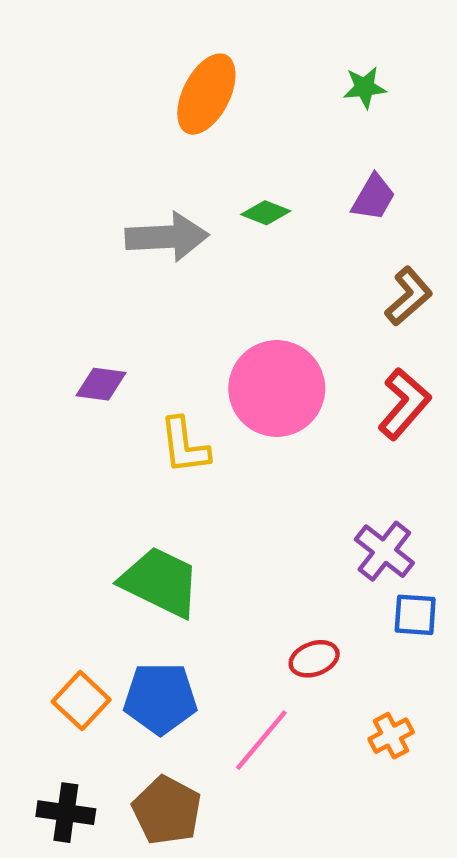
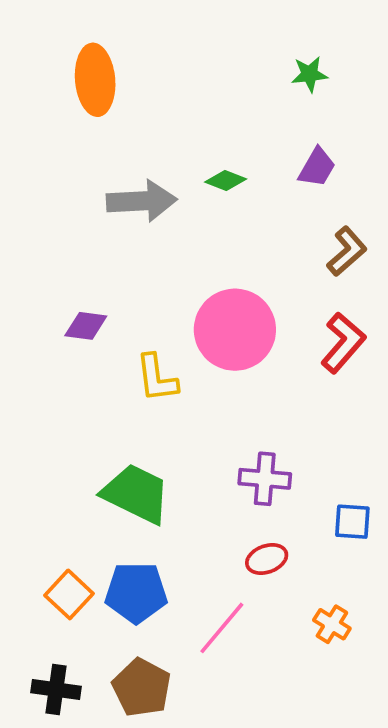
orange ellipse: (206, 94) -> (95, 80), moved, turned -32
purple cross: (384, 551) -> (265, 479), moved, turned -33
orange cross: (391, 736) -> (332, 624), turned -30

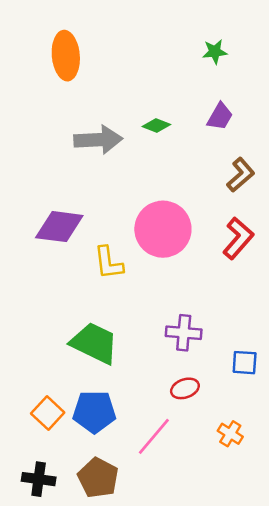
purple diamond: (86, 326) -> (59, 227), size x1.6

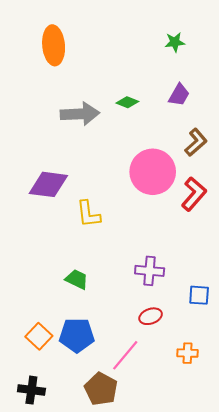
pink circle: (163, 229) -> (153, 172), moved
green trapezoid: (94, 343) -> (77, 279), size x0.6
orange cross: (230, 434) -> (187, 353), turned -30
brown pentagon: (98, 478) -> (101, 389), moved

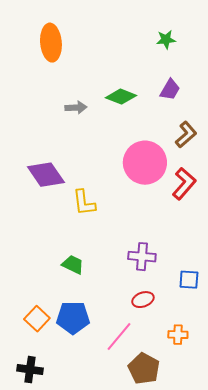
green diamond: (127, 102) -> (121, 97), size x1.4
gray arrow: (80, 114) -> (76, 108), size x0.6
purple diamond: (48, 184) -> (46, 175), turned 48
brown pentagon: (101, 389) -> (144, 369), moved

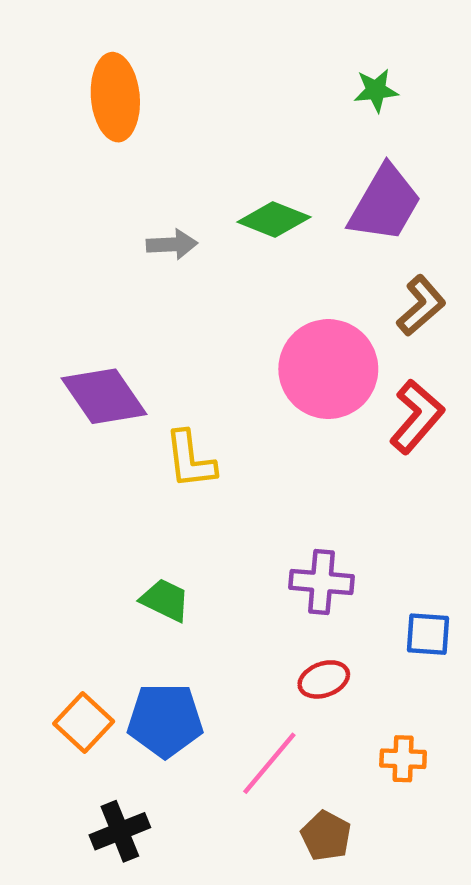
purple trapezoid: (170, 90) -> (385, 204), size x1.6
brown pentagon: (144, 369) -> (326, 836), size x0.7
black cross: (30, 370) -> (120, 831), moved, turned -30

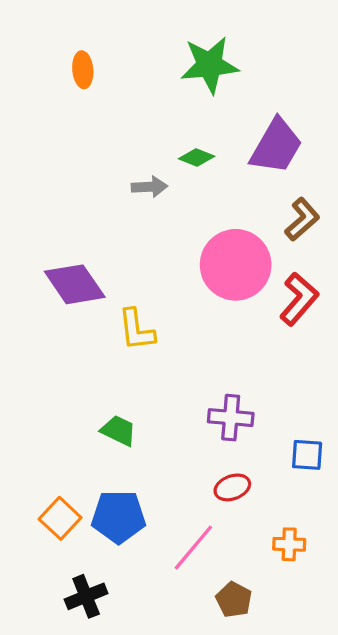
green star: (376, 90) -> (210, 65), moved, size x1.8
orange ellipse: (115, 97) -> (83, 70), size x0.6
green diamond: (274, 219) -> (197, 158), size x0.7
gray arrow: (172, 244) -> (149, 187), moved

